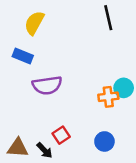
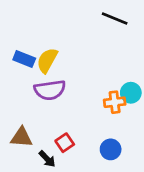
black line: (108, 18) -> (115, 19), turned -55
yellow semicircle: (34, 23) -> (47, 60), moved
brown triangle: (18, 148) -> (22, 137), moved

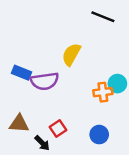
blue rectangle: (24, 59) -> (22, 73), moved
yellow semicircle: (47, 60) -> (71, 54), moved

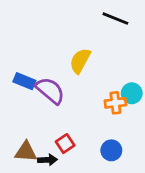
purple semicircle: (45, 81) -> (50, 91), turned -132
brown triangle: (19, 124) -> (26, 152), moved
black arrow: (42, 143) -> (47, 160), turned -49

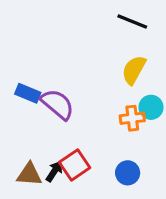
yellow semicircle: (80, 61) -> (134, 70), moved
red square: (65, 144) -> (75, 165), size x1.4
black arrow: (47, 160) -> (54, 171), moved, turned -54

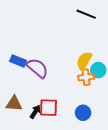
yellow semicircle: (134, 70) -> (84, 61), moved
red square: (75, 165) -> (48, 108), turned 36
brown triangle: (29, 174) -> (14, 104), moved

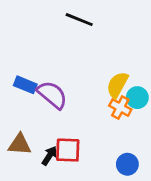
black line: (86, 14) -> (79, 20), moved
orange cross: (86, 77) -> (120, 108), turned 35
blue circle: (83, 113) -> (127, 164), moved

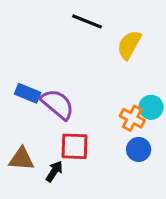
yellow semicircle: (117, 85) -> (129, 45), moved
red square: (68, 150) -> (75, 146), moved
blue circle: (127, 164) -> (139, 149), moved

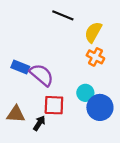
cyan circle: (151, 107) -> (85, 93), moved
orange cross: (132, 118) -> (95, 57), moved
blue circle: (139, 149) -> (100, 107), size x1.5

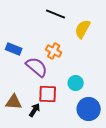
orange cross: (95, 57) -> (54, 51), moved
blue rectangle: (20, 67) -> (14, 49), moved
blue circle: (100, 107) -> (89, 109), moved

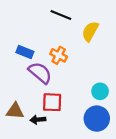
blue rectangle: (14, 49) -> (25, 52), moved
cyan circle: (76, 83) -> (100, 91), moved
black arrow: (35, 110) -> (38, 120), turned -128

